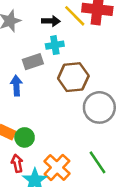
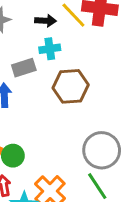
gray circle: (99, 107) -> (102, 150), moved

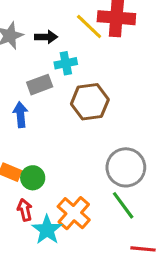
black arrow: (46, 21) -> (46, 37), moved

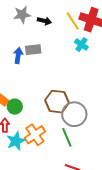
cyan cross: (66, 63) -> (81, 44), moved, turned 32
brown hexagon: (90, 102) -> (57, 102), moved
blue arrow: (20, 115) -> (18, 55), moved

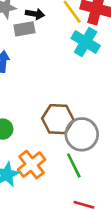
cyan cross: (81, 44) -> (86, 42), size x1.5
gray rectangle: (33, 50) -> (24, 29), moved

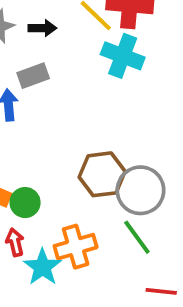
gray rectangle: (24, 29) -> (33, 76), moved
orange cross: (32, 165) -> (76, 247), turned 32

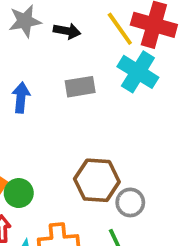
gray rectangle: (33, 76) -> (80, 87), moved
gray circle: (140, 190) -> (130, 202), size x0.6

